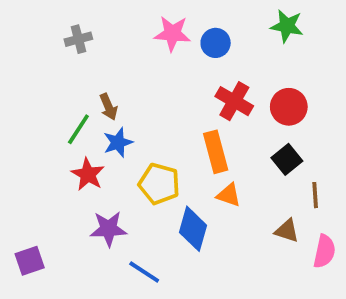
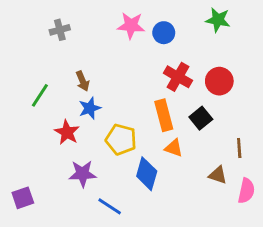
green line: (78, 129) -> (40, 95), moved
black square: (287, 159) -> (201, 118), moved

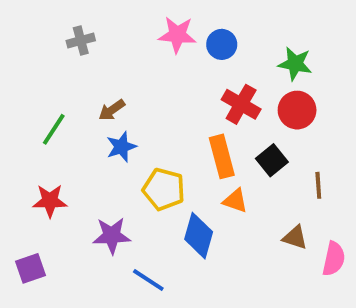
green star: (218, 20) -> (295, 64), moved
brown arrow: (83, 81) -> (112, 110), turned 78
red star: (67, 132) -> (50, 201), moved, turned -30
brown line: (239, 148) -> (318, 185), moved

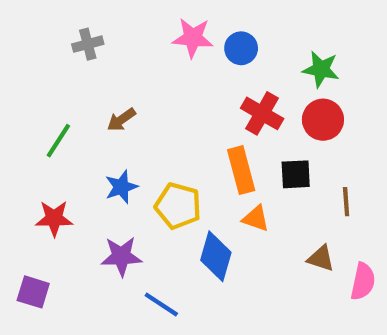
blue star: (121, 147) -> (121, 187), moved
black square: (272, 160) -> (296, 174), turned 36
purple square: (31, 268) -> (33, 292), turned 36

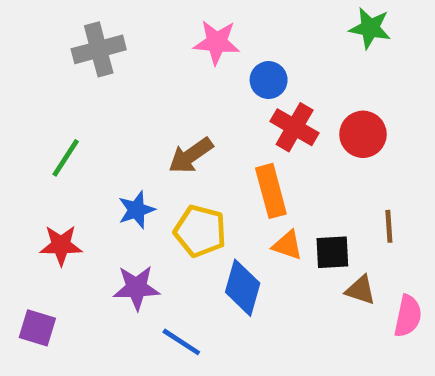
gray cross: (88, 44) -> (99, 49), size x1.5
blue circle: (241, 48) -> (269, 80), moved
green star: (321, 69) -> (370, 28), moved
brown arrow: (121, 120) -> (191, 156), moved, size x1.4
black square: (296, 174) -> (332, 252), moved

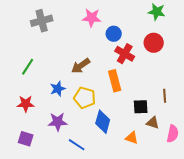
red circle: (363, 134) -> (154, 43), moved
orange triangle: (287, 245) -> (132, 138), moved
purple square: (37, 328) -> (26, 139), moved

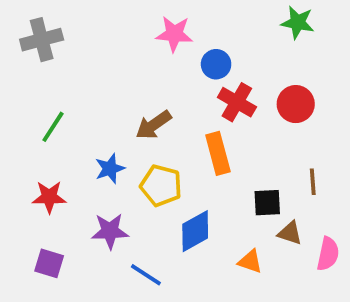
gray cross: (42, 21) -> (42, 40), moved
red circle: (154, 43) -> (296, 104), moved
blue diamond: (103, 122) -> (195, 231), turned 45

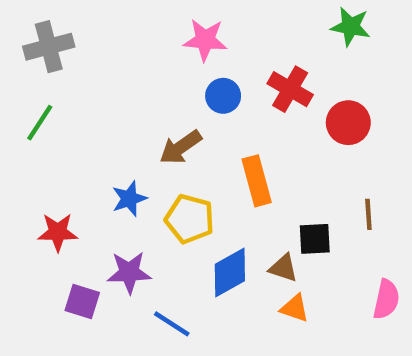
blue circle: (216, 64) -> (223, 96), moved
red cross: (237, 102) -> (290, 89), moved
green line: (53, 127) -> (40, 123), moved
brown triangle: (290, 233) -> (283, 268), moved
purple square: (49, 263) -> (82, 301), moved

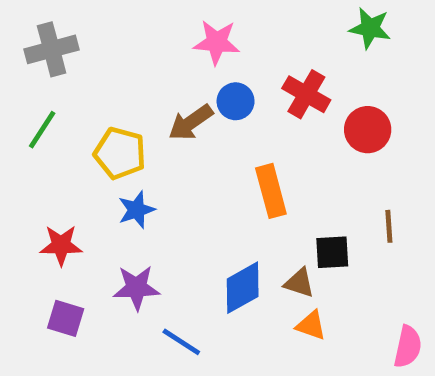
brown arrow: (181, 147) -> (191, 123), moved
yellow pentagon: (190, 219) -> (120, 153), moved
pink semicircle: (386, 299) -> (408, 347), moved
purple square: (82, 301) -> (66, 318), moved

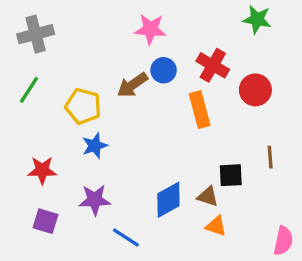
orange rectangle: (271, 191) -> (200, 110), moved

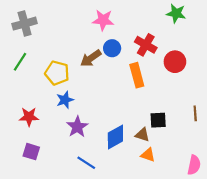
brown line: (270, 157) -> (195, 113), moved
purple star: (95, 200) -> (77, 127), moved, turned -30

